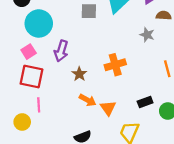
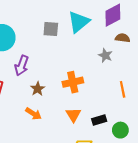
orange arrow: (88, 100) -> (34, 114), moved
orange triangle: (108, 108) -> (73, 115), moved

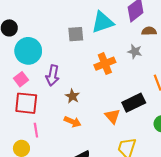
cyan triangle: (79, 22) -> (102, 22), turned 30
orange cross: (73, 82) -> (105, 64), moved
black rectangle: (99, 120) -> (134, 103), moved, size x1.5

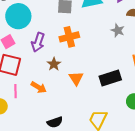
orange cross: (105, 64) -> (69, 37), moved
orange triangle: (112, 116) -> (76, 78), moved
orange arrow: (72, 122) -> (39, 87), moved

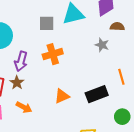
brown star: (54, 64) -> (17, 83), moved
orange triangle: (76, 78) -> (62, 96), turned 42

